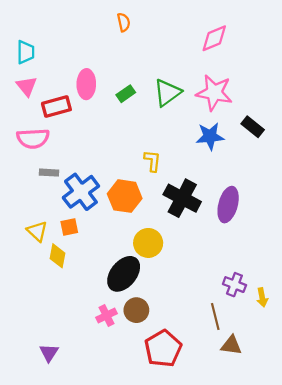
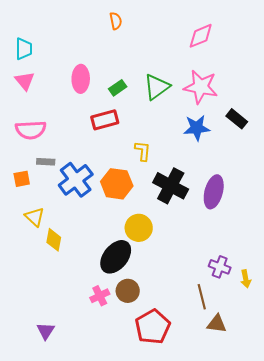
red rectangle: (56, 106) -> (105, 120), moved
orange square: (69, 227) -> (22, 179), moved

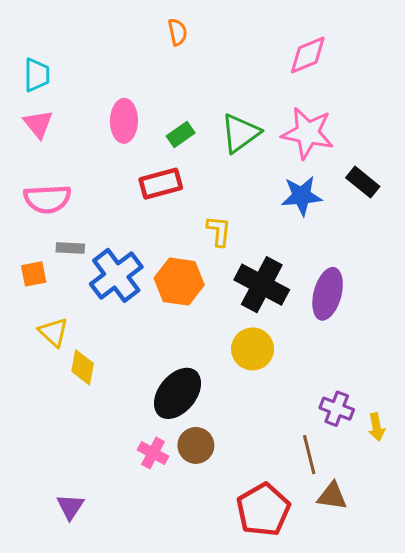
yellow circle: (139, 228) -> (253, 349), moved
pink cross: (100, 296) -> (153, 453), turned -36
red pentagon: (153, 327) -> (263, 510), moved

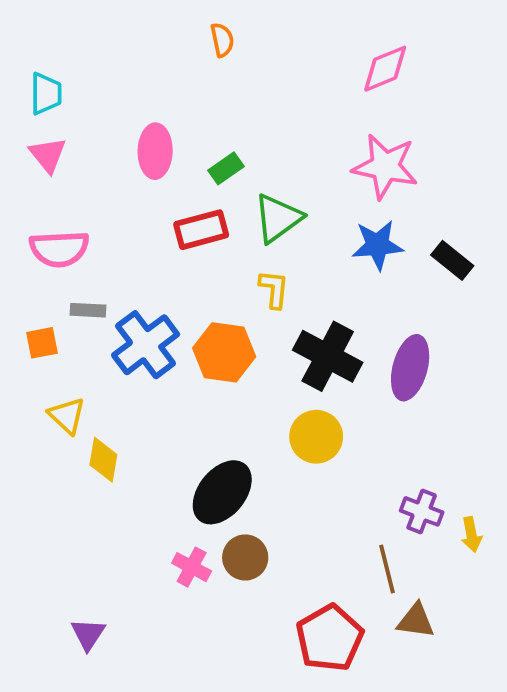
green triangle: (240, 133) -> (278, 218), moved
black rectangle: (363, 182) -> (452, 260), moved

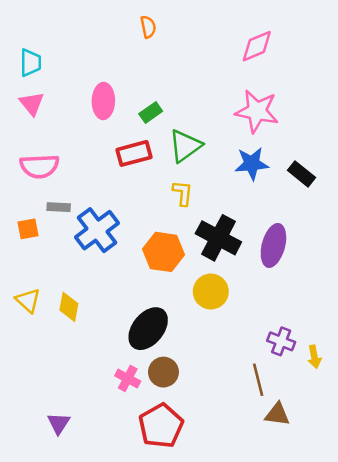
orange hexagon: (224, 352) -> (163, 252), moved
yellow triangle: (67, 416) -> (28, 300), moved
red pentagon: (330, 638) -> (161, 426), moved

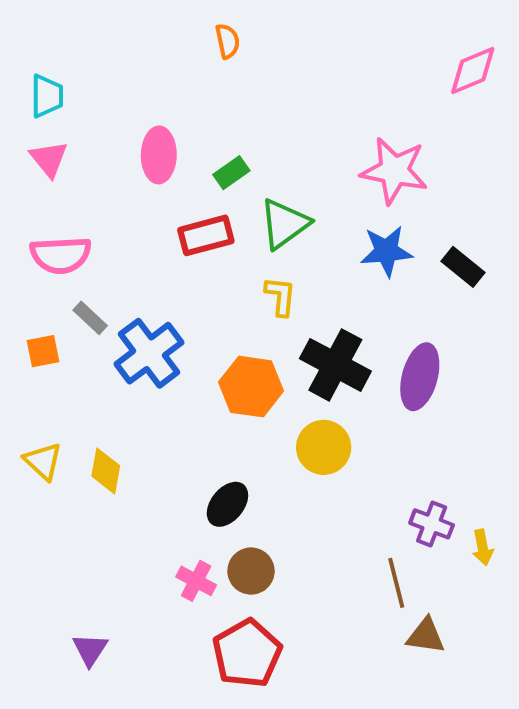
pink diamond: (257, 46) -> (473, 71), moved
gray rectangle: (59, 207) -> (90, 318), turned 40
black ellipse: (148, 329) -> (227, 504), size x0.7

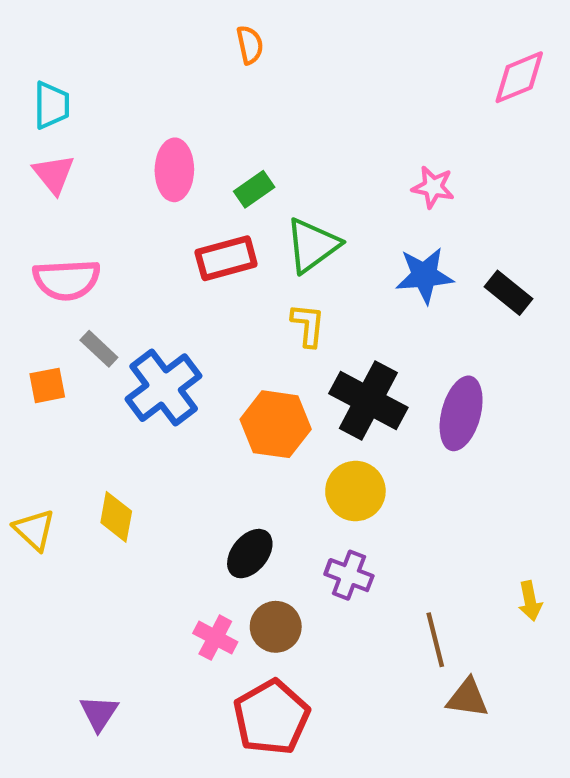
pink star: (394, 171) -> (433, 187), size x0.6
yellow triangle: (43, 461) -> (34, 530), moved
purple cross: (432, 524) -> (349, 575), moved

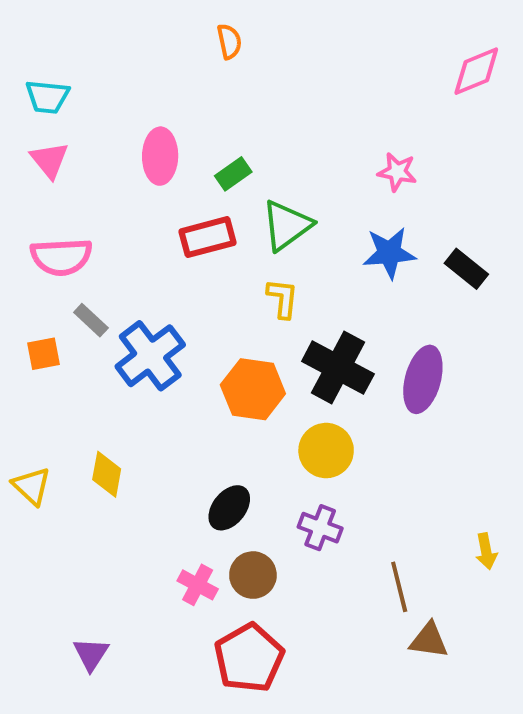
cyan trapezoid: (52, 105) -> (47, 97), turned 96

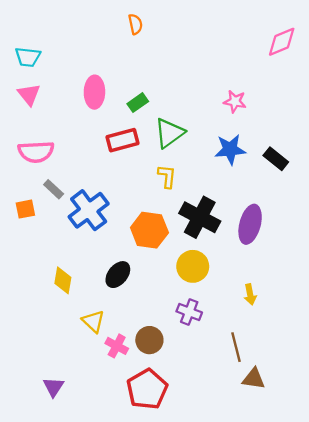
yellow triangle: (32, 486) -> (93, 321), moved
black ellipse: (229, 508) -> (118, 275), moved
yellow arrow: (486, 551) -> (250, 294), moved

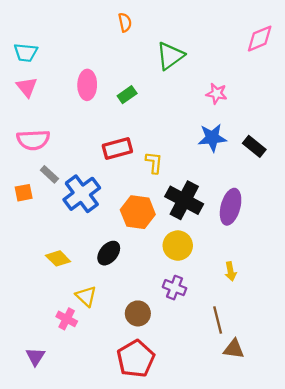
green triangle: (169, 133) -> (170, 56), moved
red rectangle: (123, 140) -> (117, 148), moved
yellow diamond: (63, 280) -> (58, 258), turned -55
pink cross: (117, 346) -> (67, 319), moved
purple triangle: (54, 387) -> (35, 357), moved

